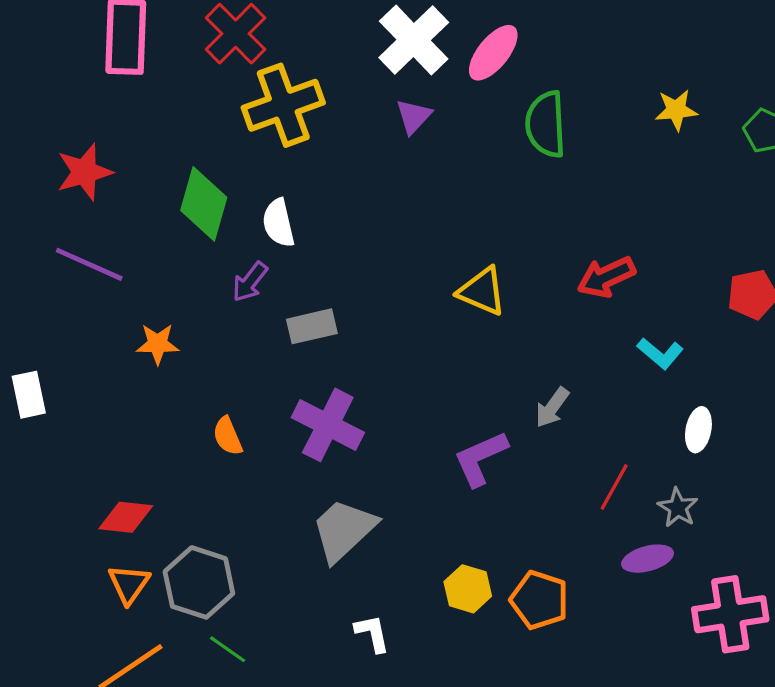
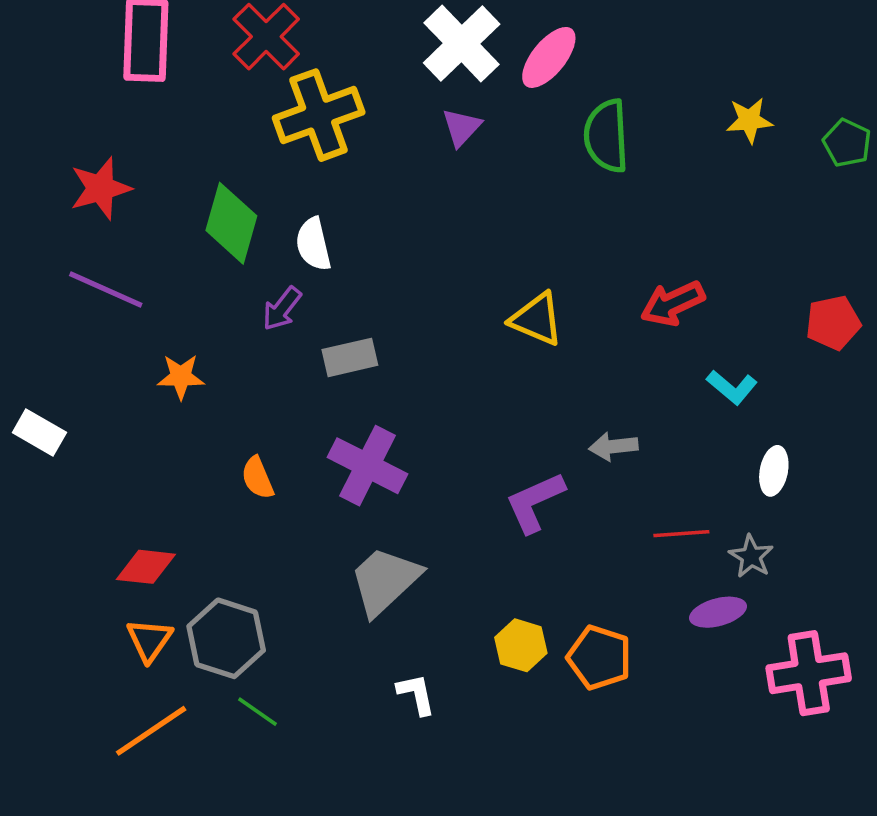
white rectangle: (29, 395) -> (39, 432), turned -48
gray arrow: (552, 407) -> (613, 446), turned 48
red line: (614, 487) -> (681, 534), turned 57

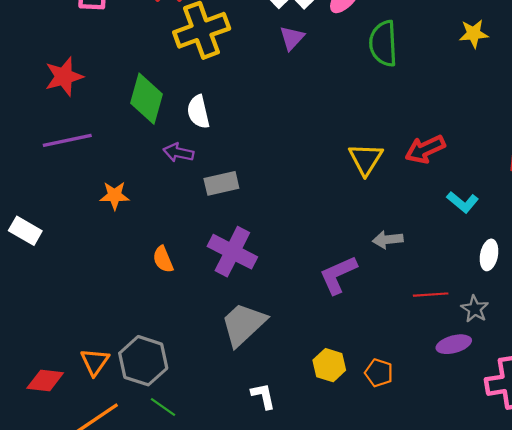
purple line: (106, 289) -> (67, 140), turned -36
purple arrow: (282, 309) -> (178, 153), turned 64
yellow triangle: (537, 319) -> (366, 159), moved, turned 39
red diamond: (146, 567) -> (45, 381), moved
orange pentagon: (599, 658) -> (379, 373), size x0.7

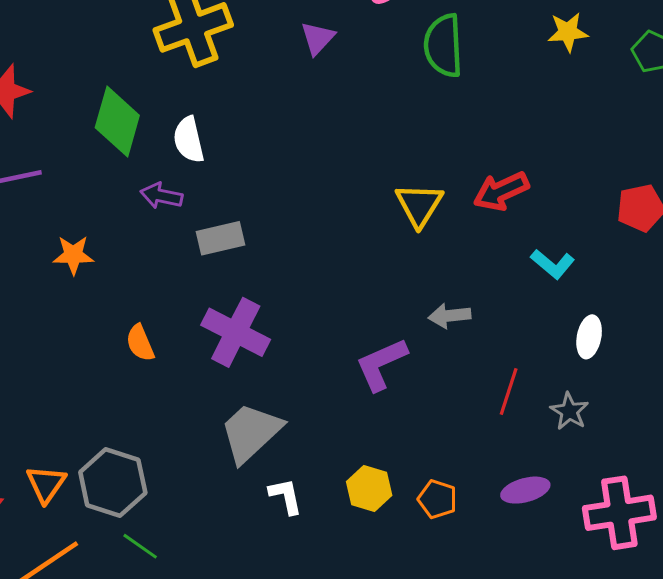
red line: (431, 295) -> (509, 391), turned -68
purple ellipse: (454, 344) -> (525, 490), moved
white L-shape: (263, 396) -> (286, 496), moved

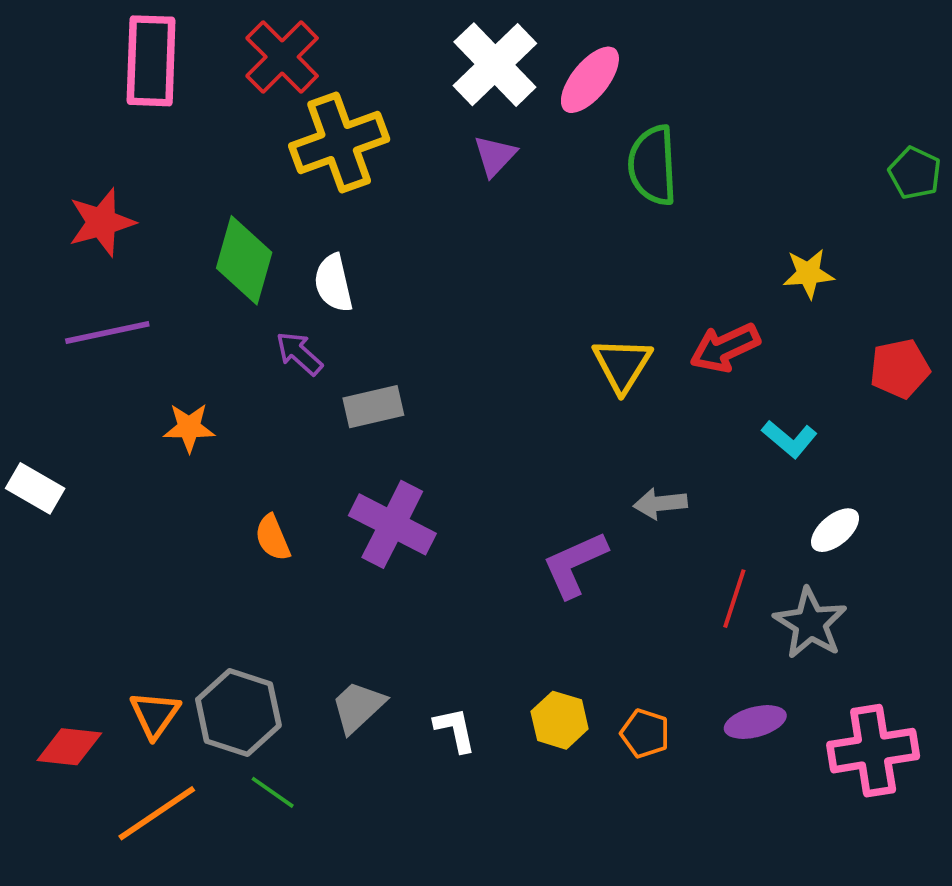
yellow star: (568, 32) -> (808, 274), moved
purple arrow: (161, 196) -> (299, 353), turned 30
white ellipse: (589, 337) -> (835, 530), turned 39
gray star: (569, 411) -> (810, 623), size x1.5
gray trapezoid: (251, 432) -> (358, 707), moved, size x0.7

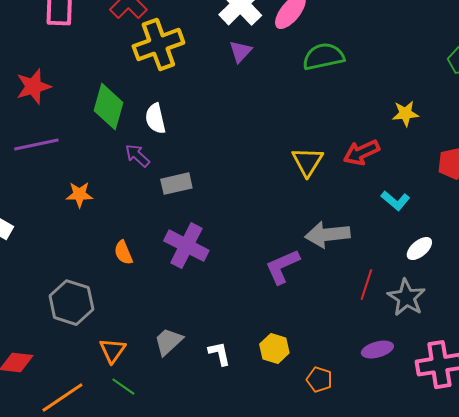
green semicircle: (653, 165) -> (323, 57), turned 81
gray arrow: (660, 504) -> (327, 235), size x1.6
gray hexagon: (238, 713) -> (71, 303), moved
orange triangle: (155, 714) -> (112, 351), moved
orange pentagon: (645, 733) -> (319, 380), moved

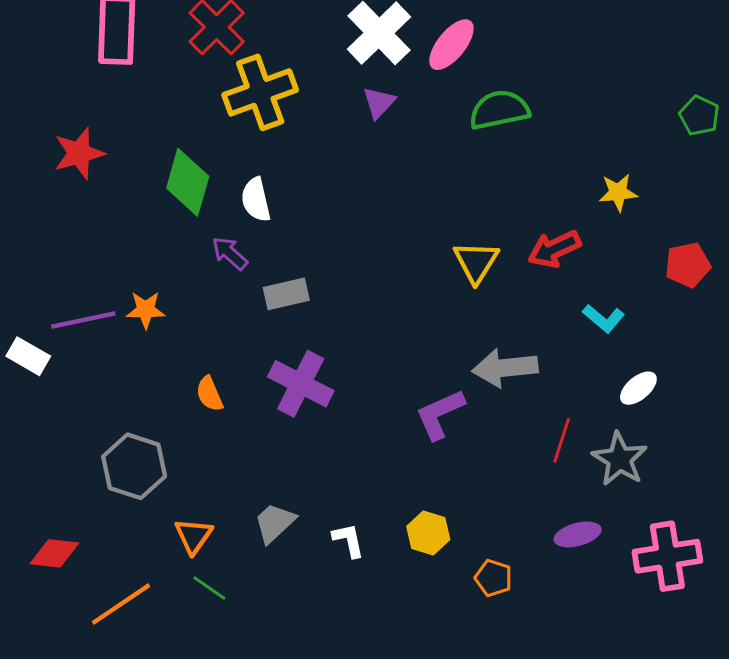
purple line: (36, 145) -> (83, 320), moved

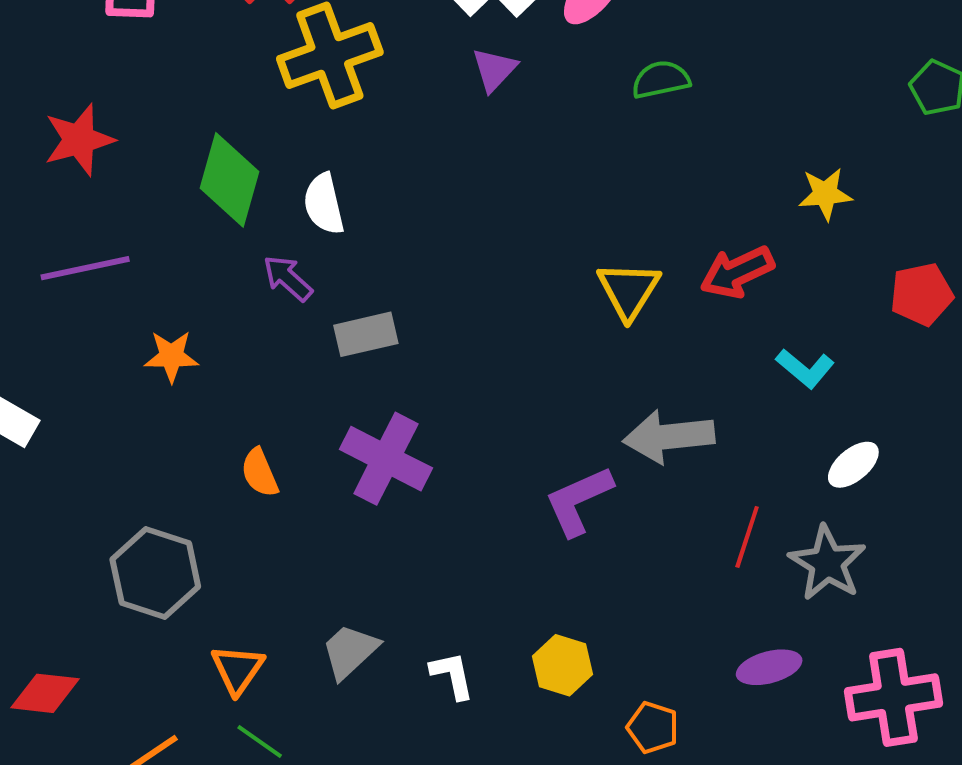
green semicircle: (499, 110) -> (661, 80), size x0.7
purple line: (83, 320) -> (85, 268), moved

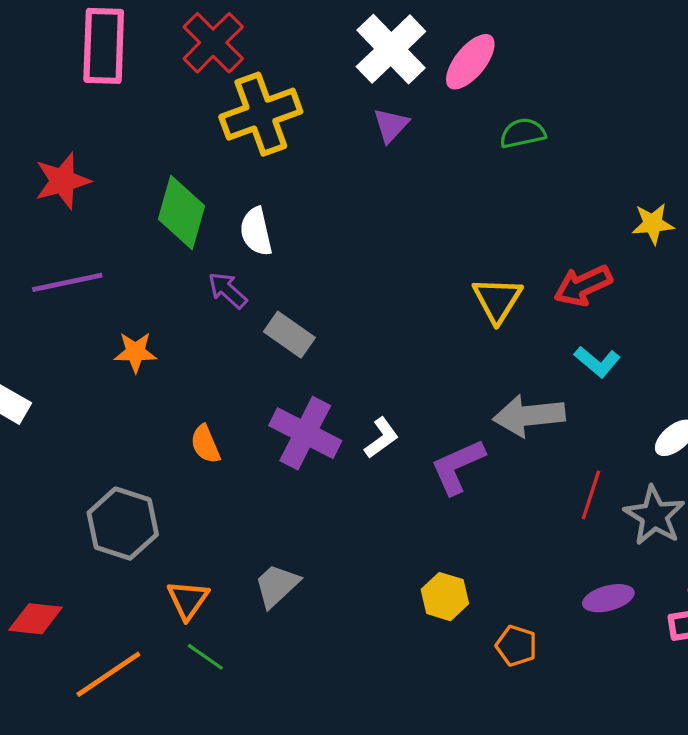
gray rectangle: (366, 334) -> (289, 335), turned 48
cyan L-shape: (805, 368) -> (597, 362), moved
white L-shape: (452, 675) -> (381, 438), moved, turned 66

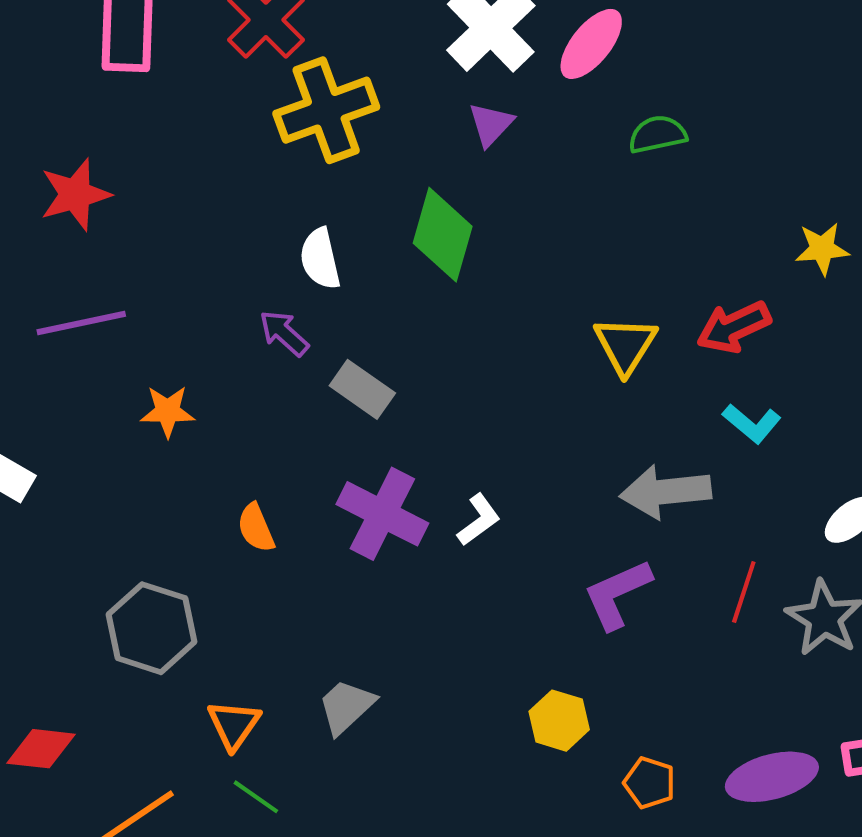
green diamond: (181, 213) -> (443, 235), moved
purple L-shape: (458, 466) -> (617, 594), moved
purple ellipse: (608, 598) -> (772, 777), moved, size x1.4

